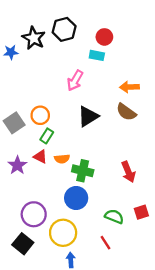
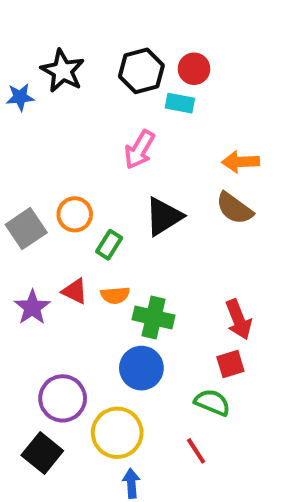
black hexagon: (64, 29) -> (141, 71), moved
green rectangle: (47, 136) -> (109, 245), moved
red square: (141, 212) -> (230, 364), moved

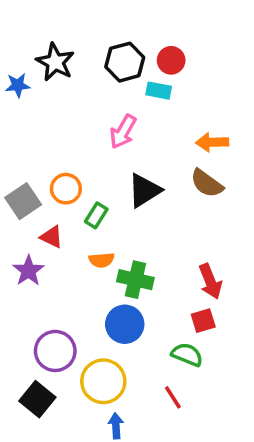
red triangle: (75, 291) -> (52, 237), moved

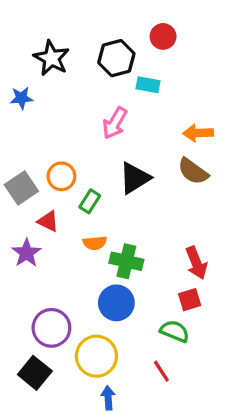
red circle: (171, 60) -> (163, 36), moved
blue star: (18, 85) -> (21, 98), moved

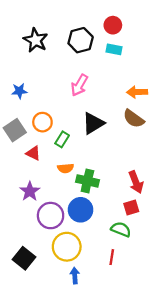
cyan rectangle: (148, 85) -> (114, 49), moved
blue star: (21, 98) -> (19, 91), moved
purple star: (26, 253) -> (30, 191), moved
purple circle: (51, 328) -> (51, 216), moved
red line: (161, 371) -> (112, 257), turned 42

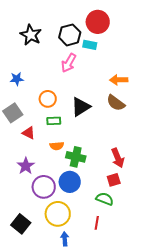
red circle: (113, 25) -> (98, 22), size x1.5
cyan rectangle: (114, 49) -> (90, 45), moved
pink arrow: (79, 85) -> (69, 63), moved
orange circle: (42, 122) -> (48, 99), moved
green rectangle: (62, 139) -> (54, 121), turned 56

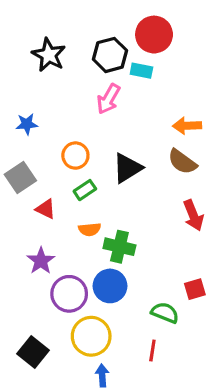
green rectangle: (54, 121) -> (85, 190), turned -32
red arrow: (118, 158) -> (193, 215), moved
red square: (114, 180) -> (195, 289), moved

